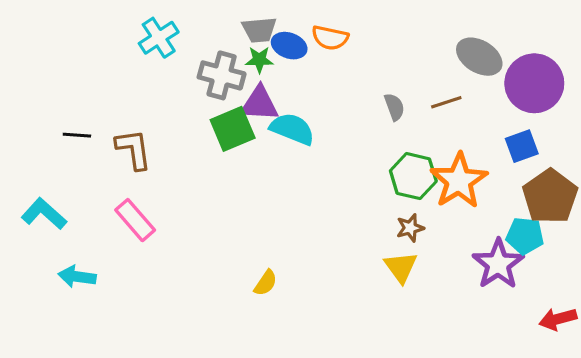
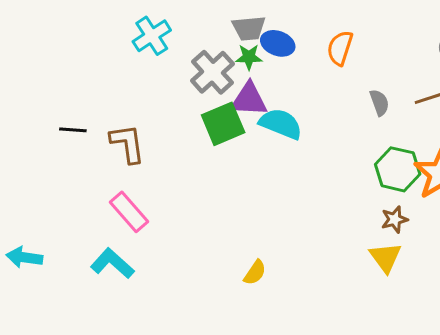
orange semicircle: (330, 38) -> (340, 48), moved, turned 96
gray cross: (222, 75) -> (212, 72), turned 33
cyan L-shape: (44, 214) -> (112, 263), moved
cyan arrow: (77, 277) -> (24, 257), moved

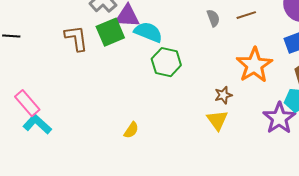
brown L-shape: (127, 144) -> (76, 38), moved
green hexagon: (398, 169) -> (166, 62), moved
pink rectangle: (129, 212) -> (27, 103), moved

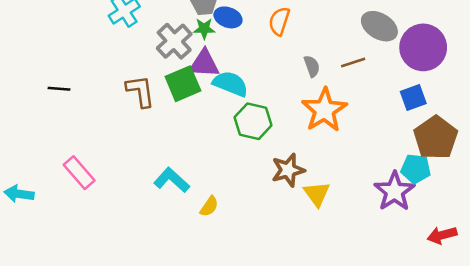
orange star: (254, 65) -> (324, 110), moved
brown star: (223, 95) -> (288, 170), moved, size x1.5
cyan L-shape: (37, 124) -> (172, 180), moved

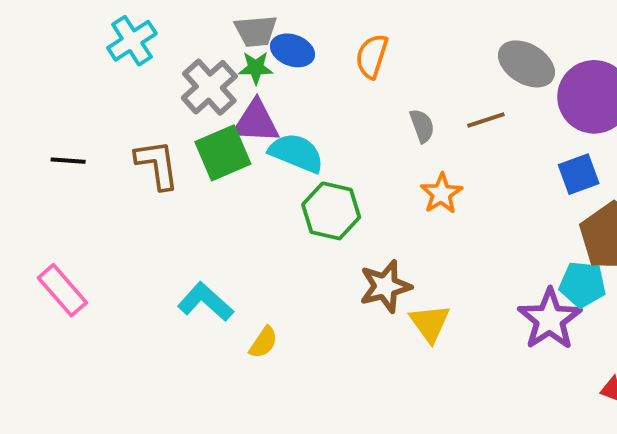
black line: (59, 89) -> (68, 161), moved
orange star: (324, 110) -> (441, 194), size x0.6

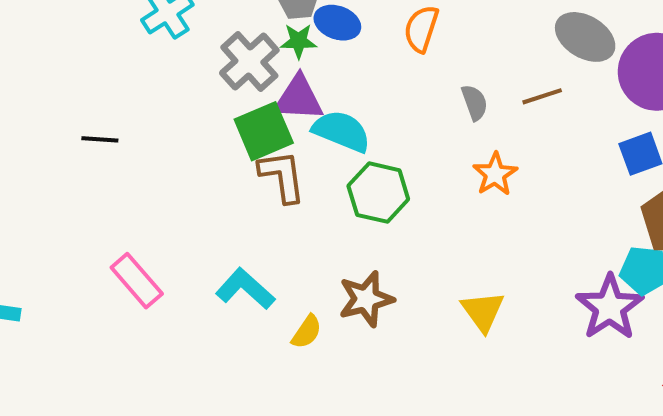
brown L-shape: (157, 164) -> (282, 176), moved
brown star: (385, 286) -> (366, 299), moved
pink rectangle: (62, 290) -> (137, 281), moved

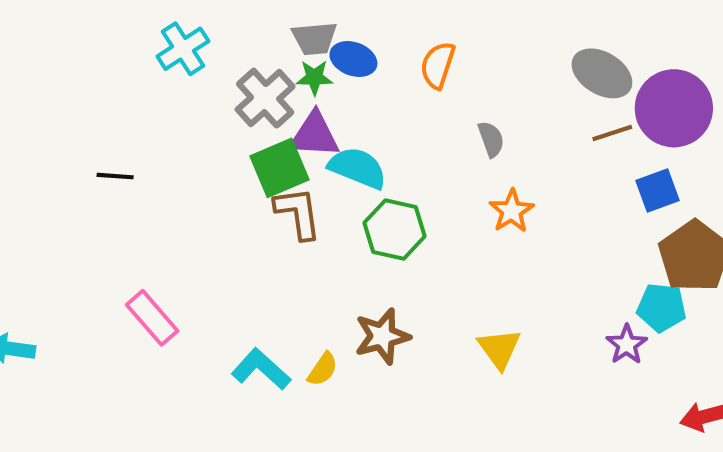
brown line: (542, 96) -> (612, 133), moved
cyan L-shape: (245, 289) -> (261, 369), moved
purple star: (610, 307) -> (627, 345), size x0.6

